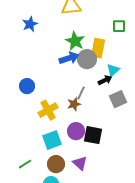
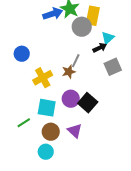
blue arrow: (69, 58) -> (53, 14), moved
black square: (93, 135) -> (88, 103), turned 30
cyan square: (52, 140) -> (47, 108), turned 30
green line: (25, 164) -> (24, 123), moved

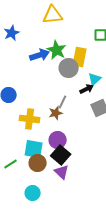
yellow cross: (43, 78) -> (30, 119), turned 36
black square: (88, 103) -> (61, 155), moved
brown circle: (51, 132) -> (38, 163), moved

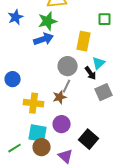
green star: (57, 50) -> (48, 21), moved, turned 30
gray circle: (69, 68) -> (68, 66), moved
black arrow: (87, 89) -> (91, 73), turned 80
black square: (61, 155) -> (89, 139), moved

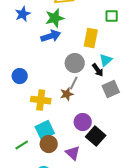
purple circle: (62, 124) -> (83, 122), moved
cyan square: (38, 133) -> (45, 130), turned -36

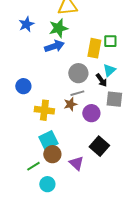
green square: (112, 16) -> (110, 41), moved
gray line: (74, 83) -> (77, 93), turned 48
gray square: (111, 89) -> (114, 99), turned 30
purple circle: (83, 122) -> (91, 113), moved
green line: (22, 145) -> (33, 166), moved

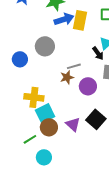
blue arrow: (54, 46) -> (64, 19), moved
yellow rectangle: (94, 48) -> (80, 20), moved
gray circle: (78, 73) -> (45, 46), moved
yellow cross: (44, 110) -> (34, 97), moved
purple triangle: (76, 163) -> (73, 124), moved

